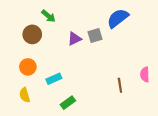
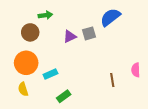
green arrow: (48, 16) -> (45, 15), turned -48
orange circle: (28, 67) -> (26, 63), size x1.5

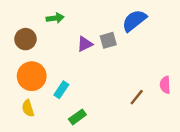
brown circle: (30, 32) -> (25, 39), moved
cyan rectangle: (50, 74) -> (61, 90), turned -32
brown line: (112, 80) -> (137, 97), turned 48

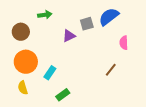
gray square: (108, 40) -> (87, 24), moved
pink semicircle: (165, 85) -> (124, 43), moved
brown line: (137, 97) -> (111, 70), moved

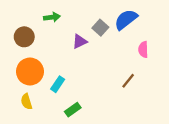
gray square: (87, 24) -> (100, 28), turned -32

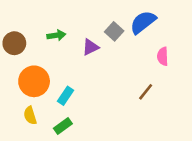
green arrow: (52, 17) -> (56, 35), moved
brown circle: (24, 37) -> (14, 43), moved
green rectangle: (73, 110) -> (63, 126), moved

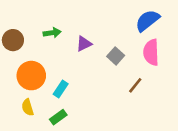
blue semicircle: (143, 22) -> (147, 21), moved
gray square: (114, 31) -> (116, 56), moved
pink semicircle: (163, 56) -> (151, 52), size x1.5

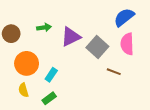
purple triangle: (84, 44) -> (71, 37), size x1.5
gray square: (116, 56) -> (97, 47), size x1.5
brown line: (135, 85) -> (114, 72), turned 72

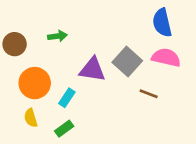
blue semicircle: (124, 17) -> (162, 23), turned -65
purple triangle: (71, 37) -> (92, 70), moved, turned 35
pink semicircle: (127, 44) -> (166, 58), turned 105

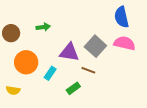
brown line: (149, 94) -> (88, 70), moved
yellow semicircle: (31, 118) -> (13, 90), moved, turned -64
green rectangle: (64, 129) -> (73, 88), moved

